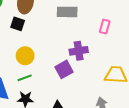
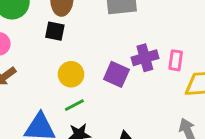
pink rectangle: (105, 27) -> (176, 60), moved
purple square: (64, 69) -> (116, 74), moved, turned -30

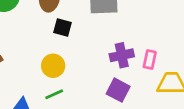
black square: (55, 31) -> (62, 28), moved
purple square: (116, 74) -> (118, 90), moved

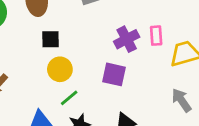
black square: (62, 28) -> (50, 39), moved
purple square: (118, 90) -> (114, 74), moved

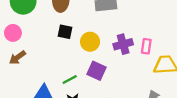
yellow circle: (60, 69) -> (90, 42), moved
purple square: (114, 74) -> (97, 71), moved

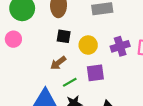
brown arrow: (17, 57) -> (58, 63), moved
purple square: (97, 71) -> (95, 73), turned -30

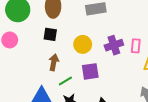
black square: (64, 36) -> (50, 34), moved
brown arrow: (58, 63) -> (54, 62), turned 140

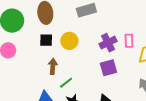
yellow circle: (83, 44) -> (69, 41), moved
purple square: (90, 71) -> (108, 68), moved

